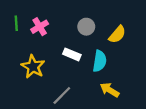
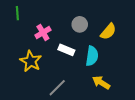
green line: (16, 23) -> (17, 13), moved
pink cross: (40, 27) -> (43, 33), moved

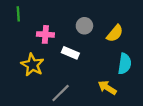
pink cross: (43, 33) -> (45, 34), turned 35
cyan semicircle: (92, 56) -> (125, 64), moved

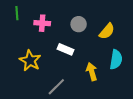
pink cross: (45, 34) -> (42, 23), moved
yellow arrow: (107, 88) -> (92, 72), moved, turned 42

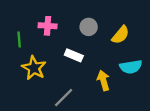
green line: (17, 13) -> (19, 39), moved
cyan semicircle: (116, 60) -> (131, 67), turned 72

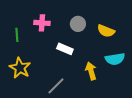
yellow semicircle: (121, 35) -> (106, 31), turned 72
yellow star: (34, 68) -> (20, 68), moved

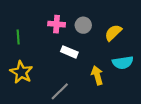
pink cross: (42, 23) -> (57, 24), moved
yellow semicircle: (106, 31) -> (113, 33), turned 114

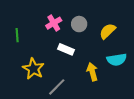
pink cross: (57, 24) -> (54, 23), turned -35
yellow star: (21, 72) -> (33, 69), moved

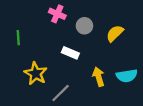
pink cross: (54, 23) -> (57, 14), moved, turned -35
cyan semicircle: (117, 60) -> (127, 76), moved

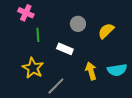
pink cross: (57, 14) -> (26, 13), moved
green line: (18, 38) -> (38, 35), moved

